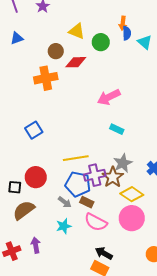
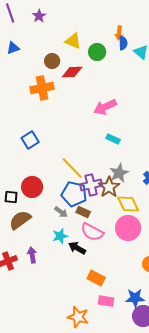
yellow line: (76, 158) -> (72, 168), turned 55
yellow diamond: (132, 194) -> (128, 204), turned 30
black arrow: (104, 253) -> (77, 248), moved

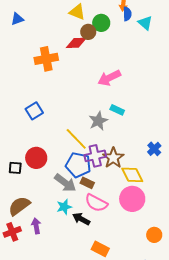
brown circle: (52, 61) -> (88, 32), moved
gray star: (119, 173) -> (98, 121), moved
gray arrow: (61, 212) -> (65, 183), size x1.6
brown semicircle: (20, 220) -> (19, 206), moved

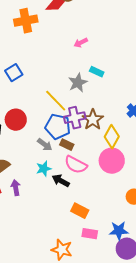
pink arrow: (109, 78) -> (81, 43), moved, size x0.6
yellow diamond: (132, 175) -> (112, 137), turned 55
gray arrow: (65, 183) -> (45, 145), size x0.7

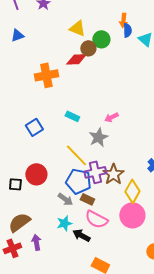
pink arrow: (81, 43) -> (111, 117), moved
cyan rectangle: (97, 72) -> (72, 116), moved

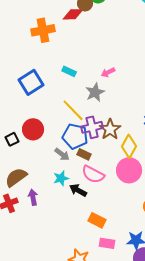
blue square: (34, 127) -> (31, 82), size x1.4
black square: (15, 184) -> (12, 139), turned -32

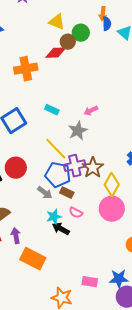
pink semicircle: (93, 174) -> (76, 213), size x0.6
cyan star: (61, 178) -> (54, 217), moved
orange rectangle: (97, 220) -> (33, 259), moved, size x1.4

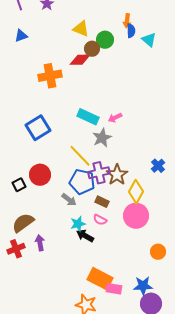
cyan rectangle: (52, 110) -> (88, 117), moved, size x1.5
brown rectangle: (67, 193) -> (102, 202), moved
orange rectangle: (33, 259) -> (100, 279), moved

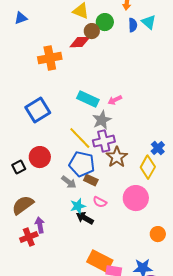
blue semicircle: (131, 31) -> (133, 25), moved
purple cross: (99, 173) -> (104, 141), moved
yellow diamond: (136, 192) -> (148, 167), moved
brown rectangle: (102, 202) -> (91, 180), moved
red cross: (16, 249) -> (29, 237), moved

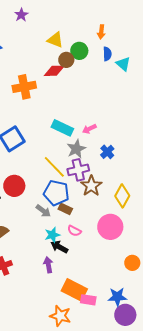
cyan triangle: (149, 22) -> (123, 64), moved
blue cross: (158, 148) -> (107, 152), moved
purple arrow: (40, 225) -> (48, 265), moved

